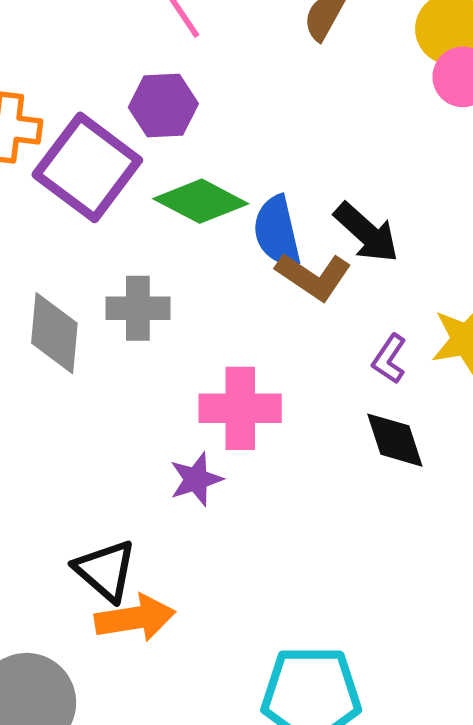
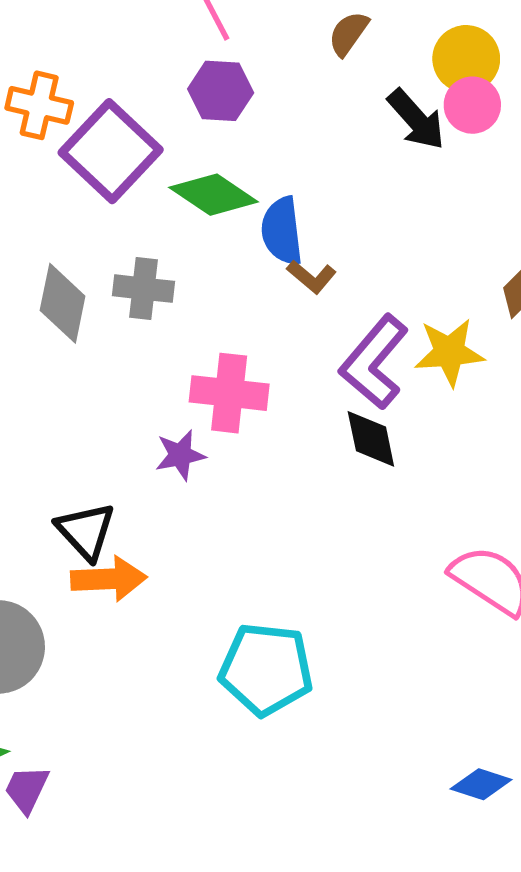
purple hexagon: (163, 105) -> (221, 91), moved
black arrow: (366, 233) -> (416, 119), moved
brown L-shape: (314, 276) -> (312, 277), size x0.7
purple L-shape: (389, 359) -> (374, 362), size x2.0

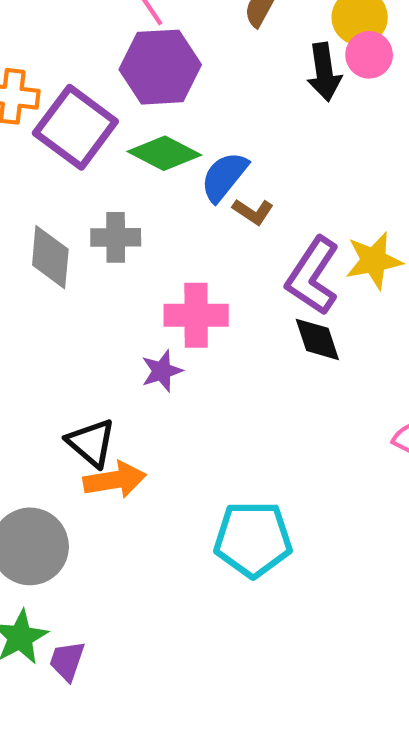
purple hexagon: (221, 91) -> (160, 67), size x1.5
black arrow: (416, 119) -> (324, 72), turned 40
blue semicircle: (282, 231) -> (224, 177), turned 52

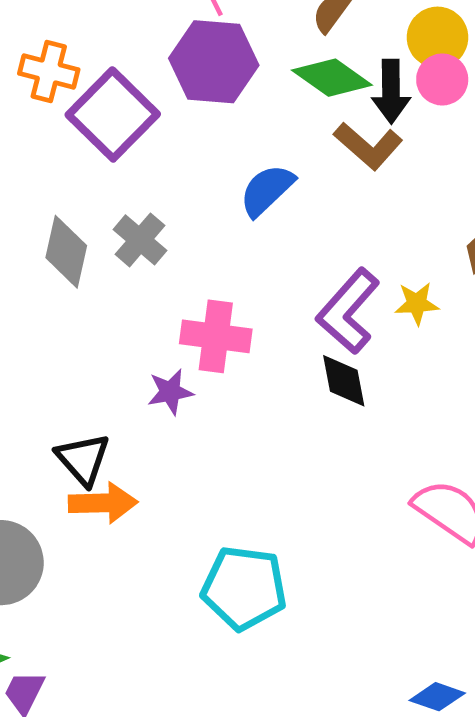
green diamond: (164, 153) -> (332, 78), moved
brown L-shape: (253, 212) -> (368, 146), moved, size x1.5
gray cross: (116, 237) -> (140, 240), turned 33
yellow star: (374, 261) -> (417, 303), size x0.7

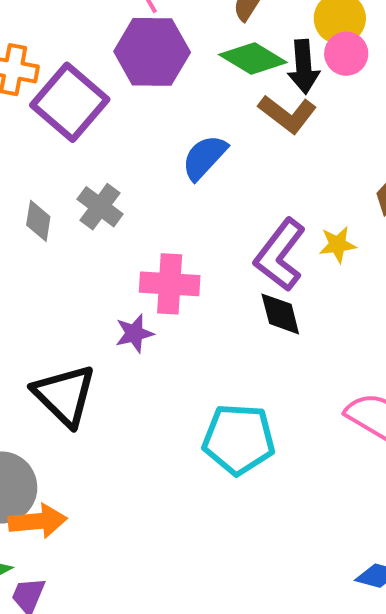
gray diamond: (66, 252) -> (38, 221), size x0.7
black triangle: (83, 459) -> (64, 395), size x1.4
orange arrow: (103, 503) -> (38, 521), moved
cyan pentagon: (244, 588) -> (239, 439), moved

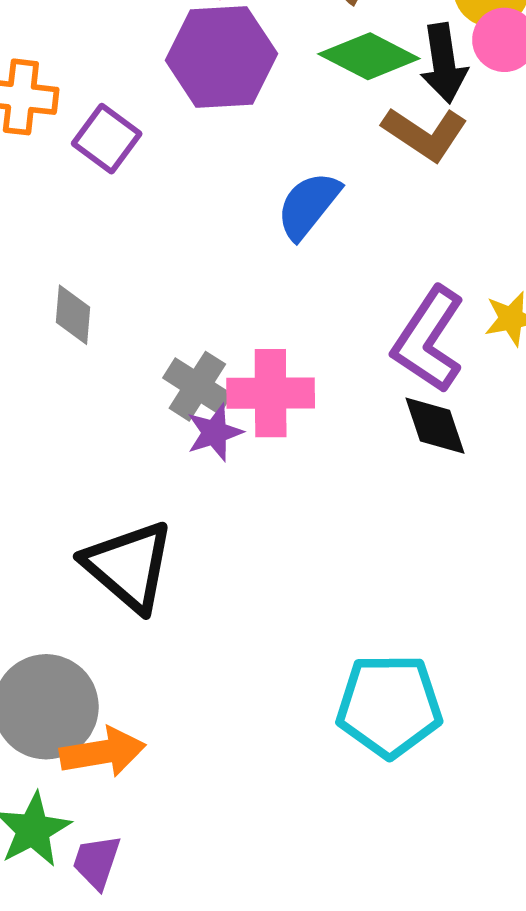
purple square: (70, 102) -> (107, 139), size x0.6
gray cross: (100, 207) -> (197, 386), moved
purple star: (134, 333) -> (215, 432), moved
cyan pentagon: (239, 439) -> (389, 706), moved

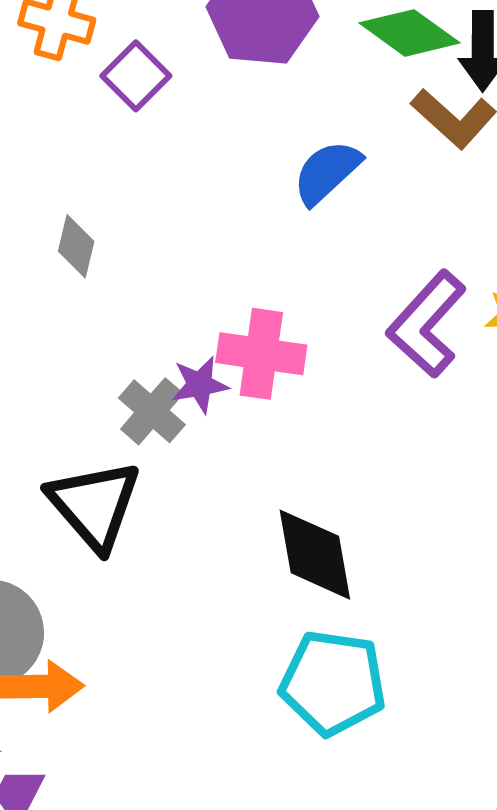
gray cross: (197, 386) -> (152, 411), moved
black diamond: (435, 426) -> (315, 555), moved, size x1.4

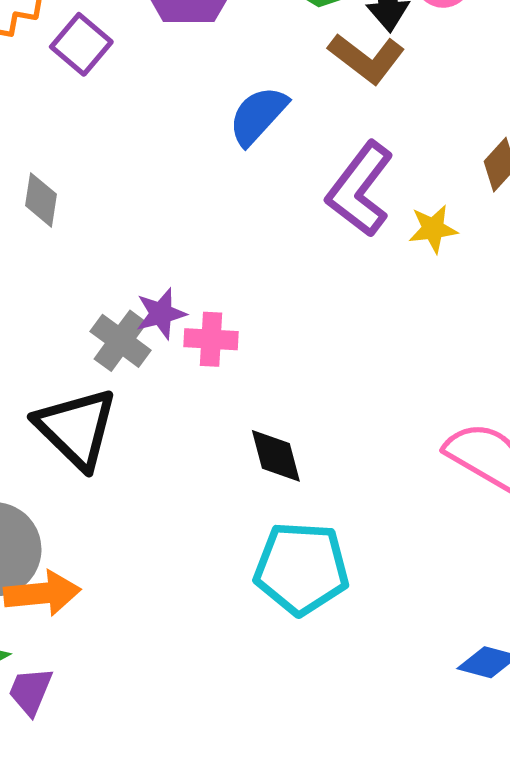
purple L-shape: (427, 324) -> (360, 189), moved
pink cross: (261, 354) -> (211, 339), moved, size x0.7
black diamond: (315, 555) -> (276, 456), size x0.7

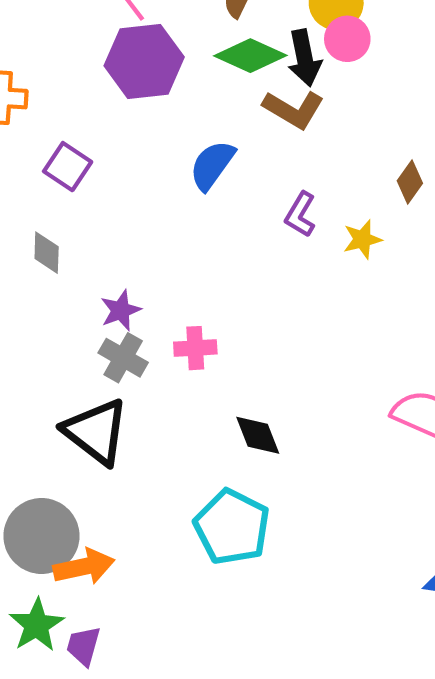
purple square: (81, 44) -> (68, 167), moved
purple L-shape: (360, 189) -> (300, 214), size x0.6
purple star: (161, 314) -> (121, 310), moved
cyan pentagon: (301, 568) -> (232, 527), moved, turned 30

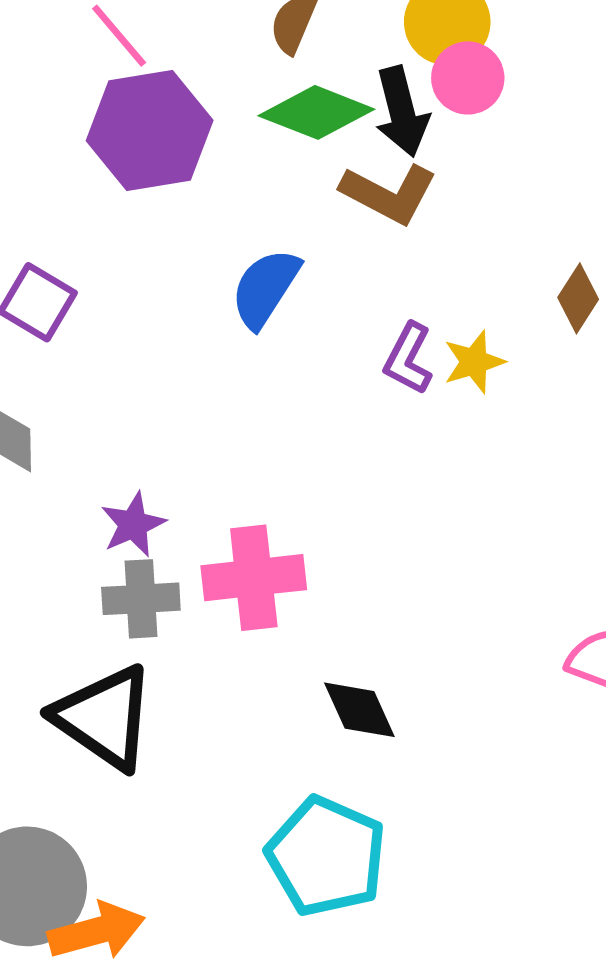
yellow star: (362, 239) -> (474, 362), moved
pink cross: (195, 348) -> (254, 578), size x1.5
gray cross: (123, 358) -> (141, 599), turned -30

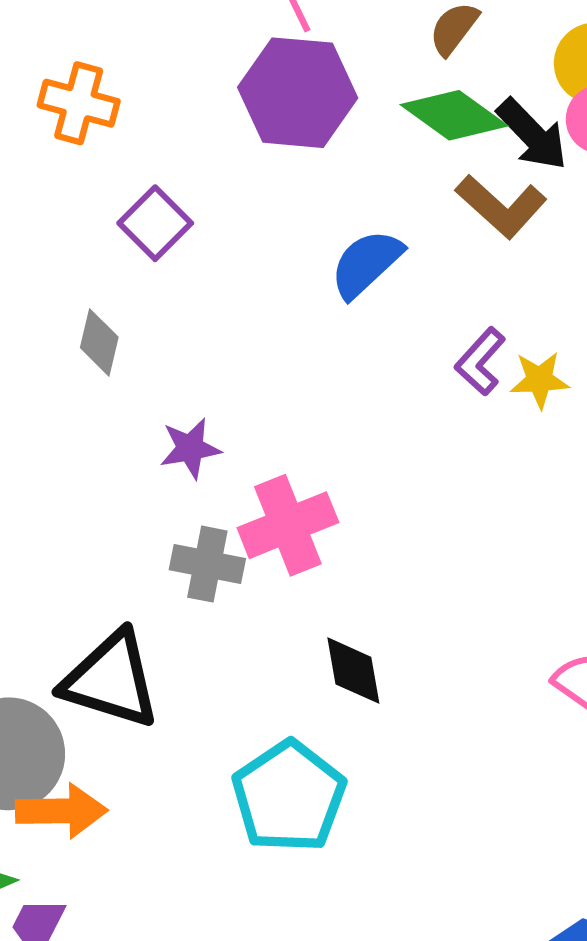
black arrow: (402, 112) -> (532, 134), turned -44
pink cross: (254, 578) -> (288, 525), turned -30
gray cross: (141, 599) -> (207, 564), moved
black triangle: (104, 717) -> (111, 680), moved, turned -32

